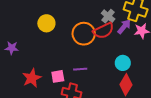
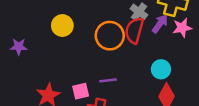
red semicircle: (103, 31) -> (134, 30), turned 135
purple star: (12, 48) -> (19, 47), moved

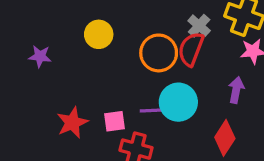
purple arrow: (160, 24) -> (236, 90), moved, turned -30
cyan circle: (161, 69) -> (178, 102), moved, size x1.5

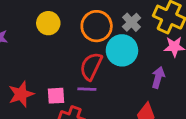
red semicircle: (191, 49) -> (91, 66), moved
orange circle: (159, 53) -> (97, 26), moved
cyan circle: (178, 102) -> (122, 50), moved

